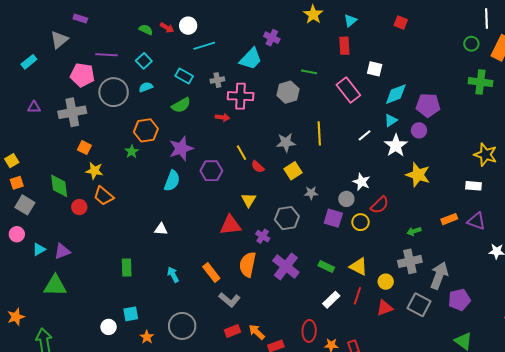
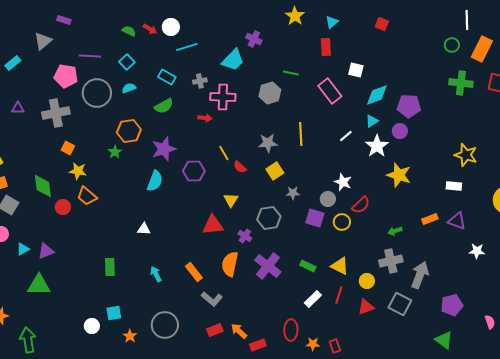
purple pentagon: (459, 300) -> (452, 305), moved

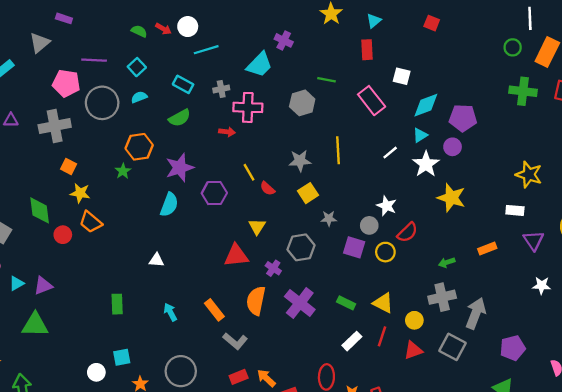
purple triangle: (457, 221) -> (533, 240), moved, turned 36

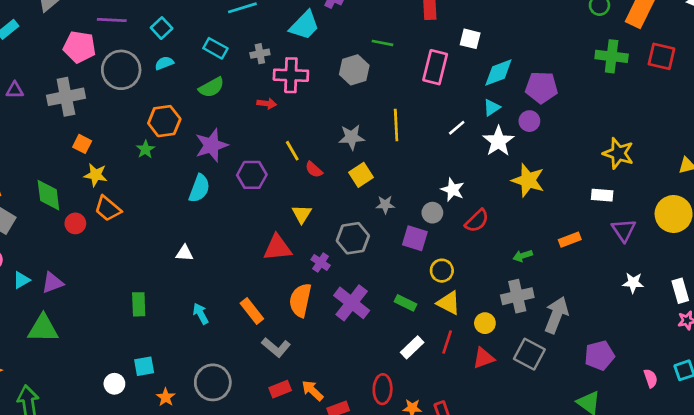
pink rectangle: (372, 101) -> (435, 67), turned 52
yellow circle: (385, 252) -> (442, 271), moved

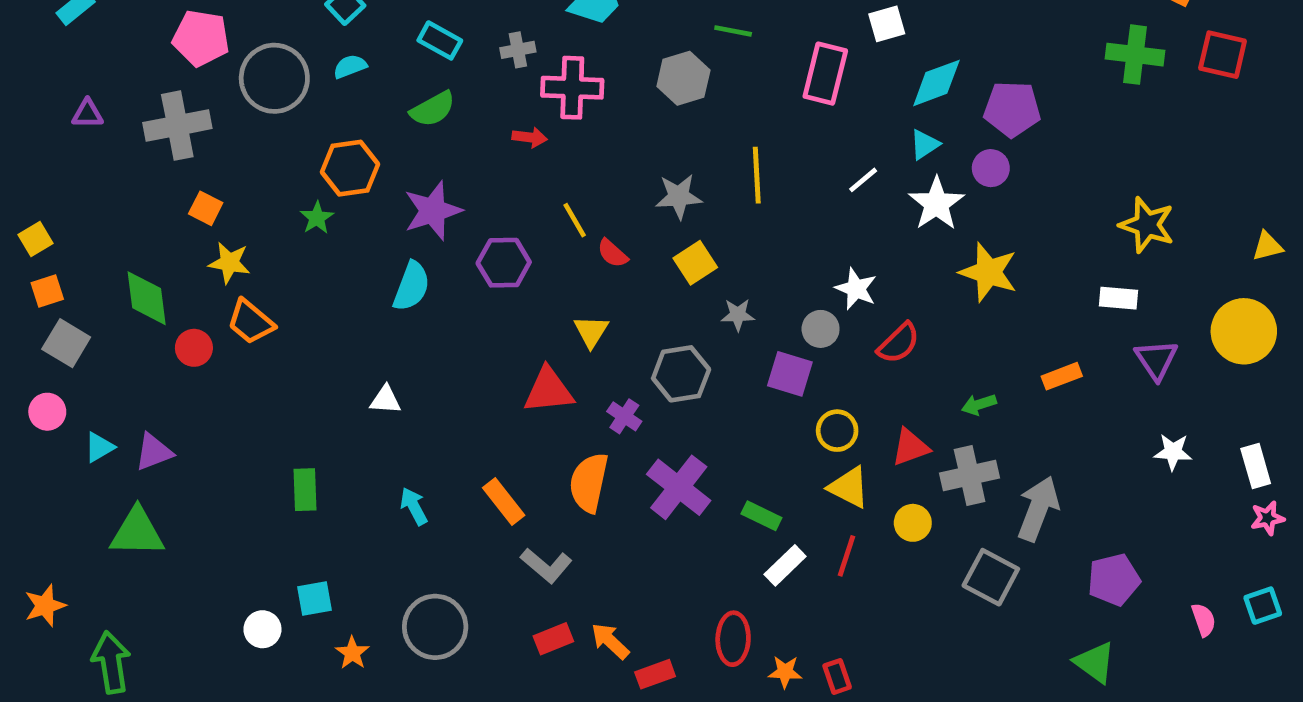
white square: (470, 39) -> (887, 24), turned -30
green rectangle: (405, 303) -> (761, 516), moved
red triangle: (484, 358) -> (910, 447), moved

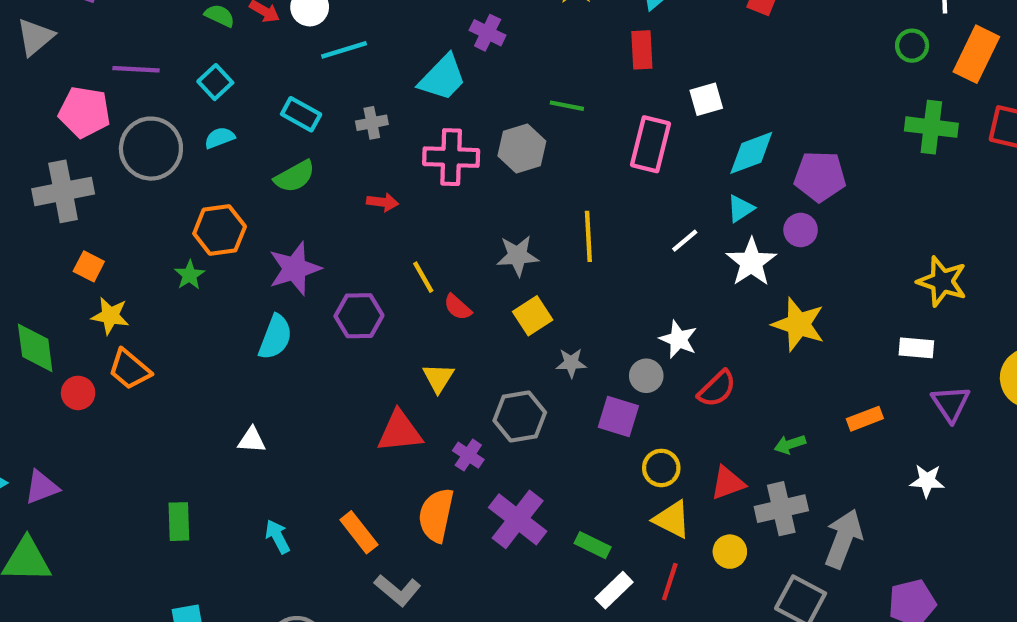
pink cross: (572, 88) -> (451, 157), moved
white star: (1173, 452) -> (927, 481), moved

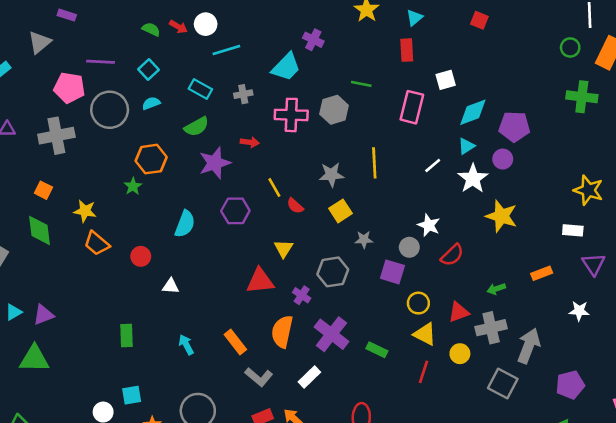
orange square: (89, 266) -> (43, 190), moved
purple star: (295, 269) -> (215, 163), moved
red circle: (78, 393) -> (141, 256), moved
white rectangle: (614, 590) -> (309, 377), moved

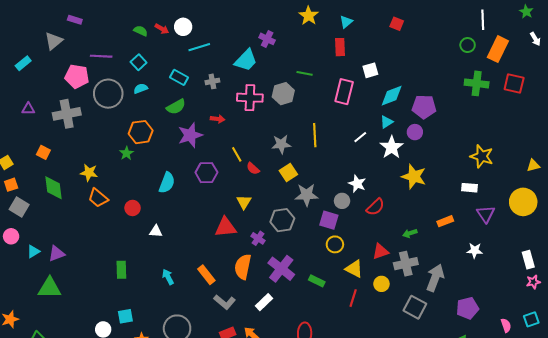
orange square: (43, 190) -> (43, 152), moved
gray star: (364, 239) -> (307, 195), size x1.6
yellow circle: (418, 303) -> (335, 244), moved

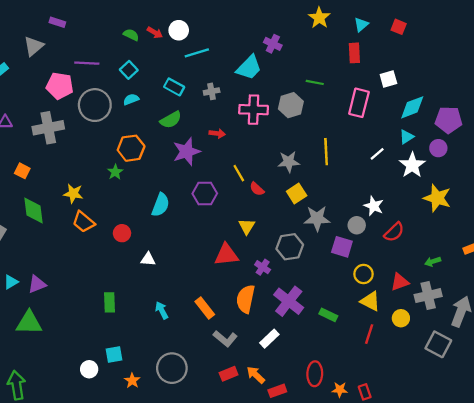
red square: (397, 24) -> (399, 27), moved
yellow circle: (335, 244) -> (363, 274), moved

